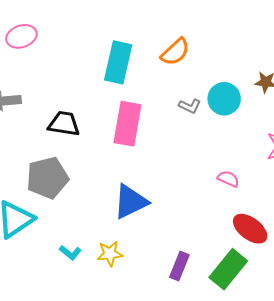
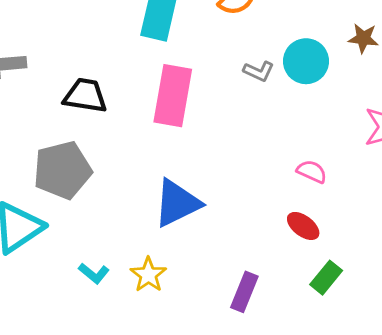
red ellipse: (250, 229) -> (303, 226), moved, size x0.7
yellow star: (110, 254) -> (148, 275), turned -30
green rectangle: (228, 269) -> (326, 278), moved, size x0.6

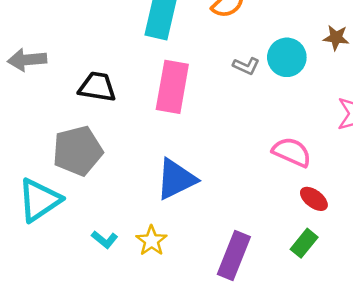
pink semicircle: (312, 172) -> (292, 152), size x1.5
red ellipse: (303, 226) -> (314, 199), moved
purple rectangle: (244, 292) -> (234, 255), size x1.4

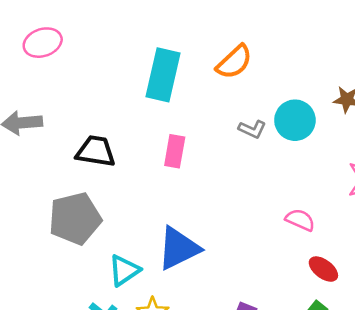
pink rectangle: (172, 87) -> (175, 151), size x0.6
pink semicircle: (292, 152) -> (300, 220), size x0.7
cyan triangle: (39, 200) -> (124, 270), moved, size x0.7

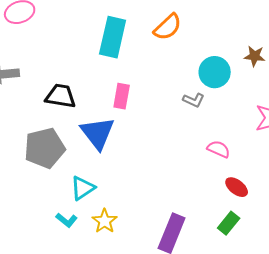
gray L-shape: (252, 129) -> (194, 100), moved
blue triangle: (179, 248) -> (98, 133), moved, turned -42

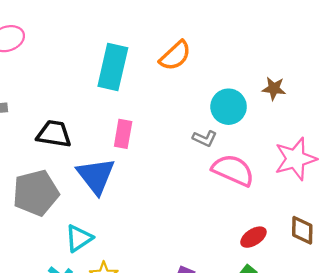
pink semicircle: (219, 149) -> (233, 170), moved, size x1.6
red ellipse: (237, 187) -> (253, 237), turned -70

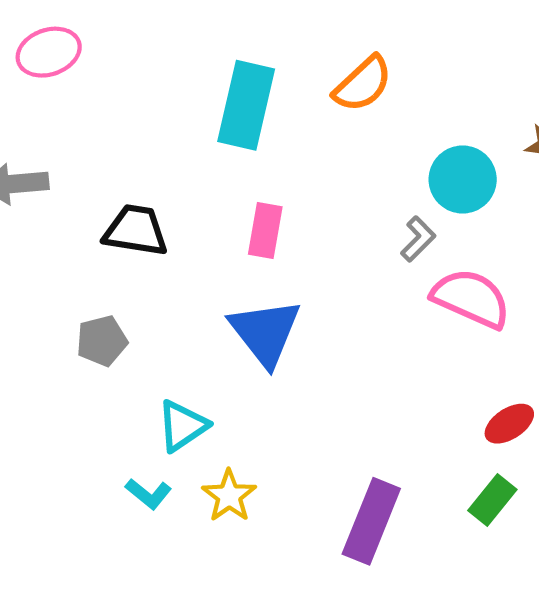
gray L-shape: (205, 138) -> (418, 239), turned -70
blue triangle: (96, 176) -> (265, 332), moved
gray pentagon: (36, 193) -> (102, 341), size x0.6

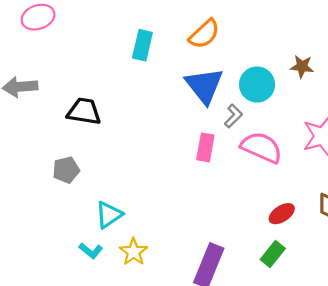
cyan rectangle: (246, 105) -> (142, 45), size x0.7
pink rectangle: (265, 230) -> (205, 147), moved
blue triangle: (265, 332) -> (204, 86), moved

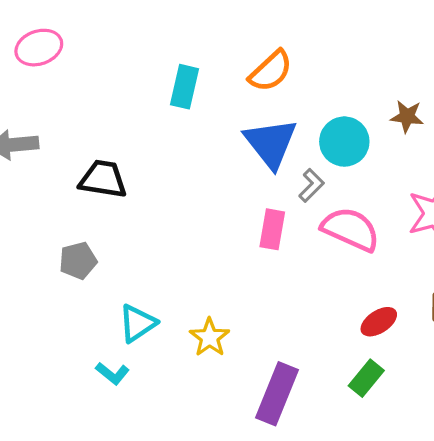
yellow star: (133, 252) -> (210, 337), moved

